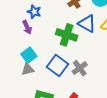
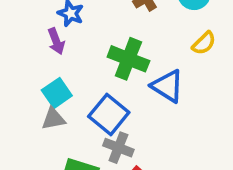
blue triangle: (87, 24) -> (168, 86), moved
gray cross: (80, 68) -> (118, 148), moved, turned -35

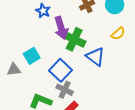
purple arrow: (56, 41) -> (61, 28), moved, size x1.5
gray triangle: (53, 119) -> (14, 70), moved

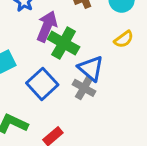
purple arrow: (61, 28) -> (47, 26), turned -145
gray cross: (65, 90) -> (84, 88), moved

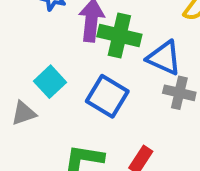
gray cross: (84, 88) -> (179, 93), moved

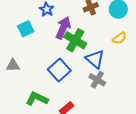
cyan square: (50, 82) -> (26, 29), moved

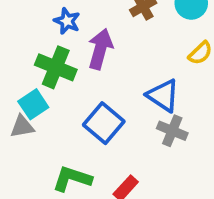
cyan square: (26, 29) -> (33, 104), moved
green cross: (75, 40) -> (56, 67), moved

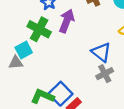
blue square: (104, 123) -> (60, 94), moved
gray cross: (172, 131) -> (105, 74), turned 35

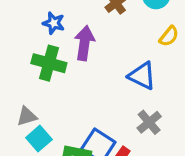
cyan square: (24, 50) -> (39, 139), moved
gray cross: (105, 74) -> (149, 122), moved

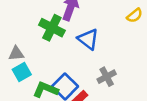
green cross: (49, 63) -> (52, 28), moved
blue triangle: (142, 76) -> (88, 39), moved

